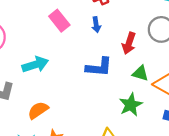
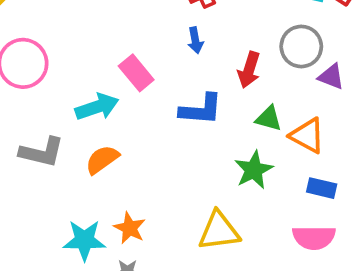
pink rectangle: (59, 21) -> (136, 73), moved
orange semicircle: (38, 110) -> (102, 160), moved

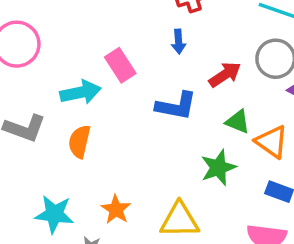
red arrow: (249, 70) -> (225, 75), turned -148
orange semicircle: (102, 160) -> (79, 142), turned -48
orange star: (130, 228) -> (116, 209), moved

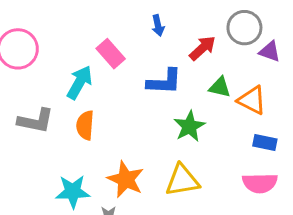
cyan arrow: (80, 92) -> (80, 82), turned -40
green star: (218, 168) -> (189, 126), moved
orange star: (116, 209) -> (126, 179), size x1.4

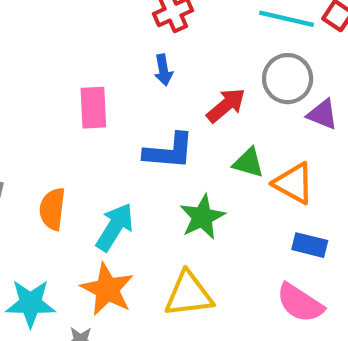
pink rectangle: (111, 54) -> (93, 108), turned 36
cyan arrow: (80, 82) -> (115, 227), moved
pink semicircle: (260, 183) -> (300, 303), turned 32

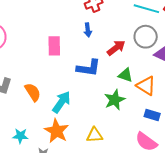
orange semicircle: (52, 209) -> (33, 92), turned 138
green star: (202, 217) -> (115, 100), moved
yellow triangle: (189, 294) -> (94, 135), size x0.7
cyan star: (30, 303) -> (20, 136), size x0.7

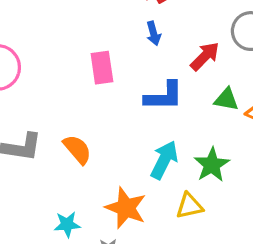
green star: (115, 100) -> (212, 165), moved
cyan arrow: (61, 102) -> (164, 160), moved

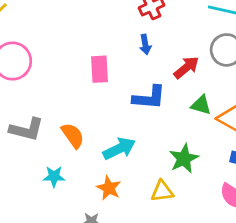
cyan arrow: (164, 160) -> (119, 149), moved, turned 32
orange star: (126, 208) -> (109, 188), size x0.7
cyan star: (67, 224) -> (54, 176), moved

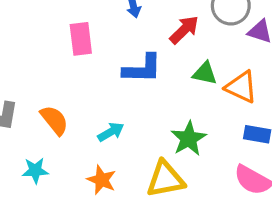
cyan arrow: (119, 149) -> (111, 132), size x0.7
yellow triangle: (162, 191) -> (165, 179), size x1.4

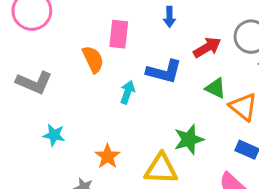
orange semicircle: (54, 120) -> (93, 59), moved
cyan arrow: (111, 132) -> (127, 92), moved, turned -55

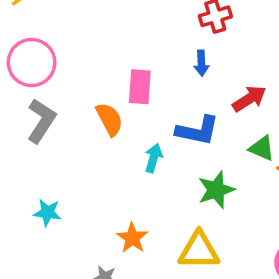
gray L-shape: (34, 83) -> (41, 121), moved, turned -78
cyan star: (54, 135) -> (47, 213), moved
green star: (189, 139) -> (216, 190), moved

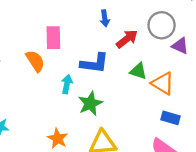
blue arrow: (201, 63) -> (105, 18), moved
green star: (216, 190) -> (90, 103), moved

